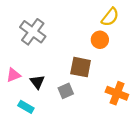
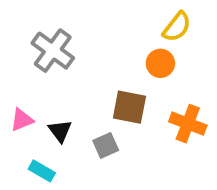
orange cross: (117, 93) -> (188, 124), moved

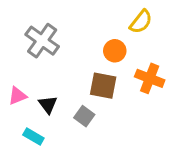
orange circle: (160, 63) -> (115, 51), moved
orange cross: (188, 124) -> (150, 78), moved
gray square: (106, 145) -> (84, 116), turned -30

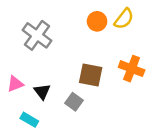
orange circle: (115, 51) -> (97, 21), moved

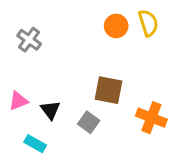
yellow semicircle: (124, 19) -> (148, 23), turned -55
gray cross: (37, 35) -> (29, 40), moved, size x0.7
orange cross: (132, 69) -> (151, 118), moved

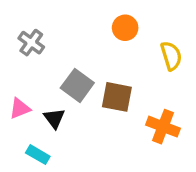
yellow semicircle: (148, 23) -> (171, 56), moved
gray square: (89, 122) -> (77, 85), moved, size x1.4

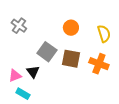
orange circle: (125, 28) -> (71, 28), moved
pink triangle: (20, 108) -> (15, 76), moved
orange cross: (163, 127) -> (99, 64), moved

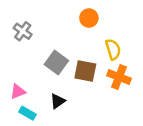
orange circle: (71, 28) -> (89, 18), moved
yellow semicircle: (104, 34) -> (113, 49), moved
black triangle: (33, 72) -> (58, 101), moved, turned 32

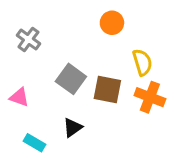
pink triangle: (18, 91) -> (19, 97), moved, turned 42

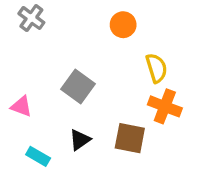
gray cross: (28, 39) -> (31, 18), moved
brown square: (107, 90) -> (130, 138), moved

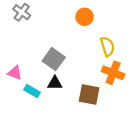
black triangle: (80, 140) -> (55, 83), moved, turned 35
cyan rectangle: (38, 156) -> (32, 91), moved

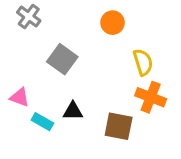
gray square: (54, 59) -> (62, 59), moved

